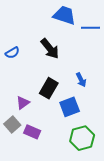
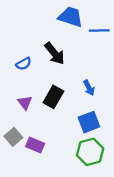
blue semicircle: (12, 53) -> (24, 64), moved
purple triangle: (23, 103) -> (25, 103), moved, turned -32
blue square: (70, 107) -> (89, 122), moved

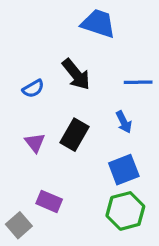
blue line: (99, 31) -> (138, 82), moved
gray square: (13, 137) -> (19, 225), moved

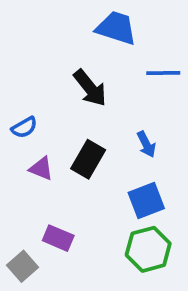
blue line: (138, 82) -> (163, 73), moved
blue semicircle: (33, 89) -> (24, 127), moved
purple triangle: (35, 143) -> (41, 169), turned -30

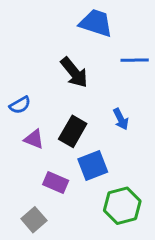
blue square: (146, 201) -> (93, 165), moved
purple rectangle: (58, 238) -> (56, 182), moved
gray square: (22, 266) -> (34, 220), moved

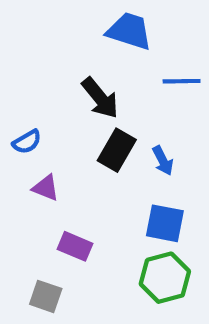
black rectangle: (73, 131) -> (117, 150), moved
blue square: (93, 165) -> (165, 223), moved, turned 32
gray square: (34, 220) -> (46, 296), turned -30

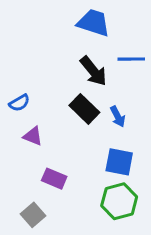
black arrow: (100, 98) -> (93, 71), moved
black rectangle: (117, 150) -> (84, 109), turned -76
gray square: (46, 296) -> (33, 215), turned 30

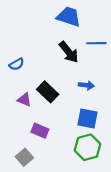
blue semicircle: (19, 103) -> (17, 64), moved
black rectangle: (84, 109) -> (48, 92), moved
blue arrow: (118, 117) -> (86, 85), turned -56

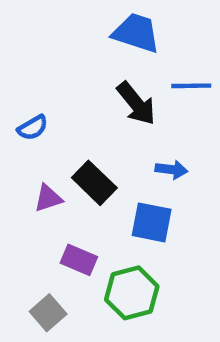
purple triangle: (24, 100) -> (48, 198), turned -40
blue square: (87, 118) -> (152, 222), moved
green hexagon: (87, 147) -> (132, 293), moved

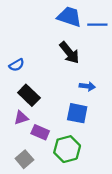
blue line: (191, 86) -> (97, 25), moved
black rectangle: (94, 183) -> (29, 95), moved
purple triangle: (48, 198) -> (21, 118), moved

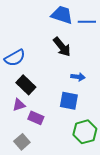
blue semicircle: (17, 65) -> (15, 58), size x1.5
green hexagon: (67, 149) -> (85, 132), moved

